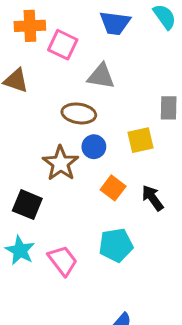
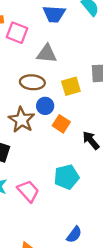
yellow square: (140, 140) -> (71, 86), moved
orange square: (113, 188) -> (61, 124), moved

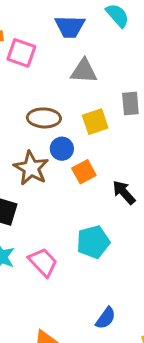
gray triangle: (47, 54) -> (84, 71), moved
orange square: (61, 124) -> (84, 172), turned 30

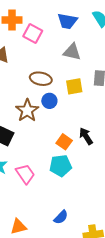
orange square: (84, 172) -> (64, 142), moved, turned -35

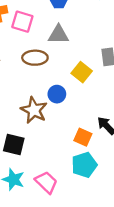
gray triangle: (72, 52) -> (58, 35), moved
brown ellipse: (41, 79) -> (35, 58), moved
yellow square: (74, 86) -> (82, 72), turned -30

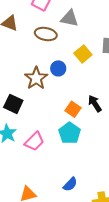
cyan pentagon: (84, 165) -> (70, 133), turned -30
pink trapezoid: (46, 182) -> (34, 141), turned 80

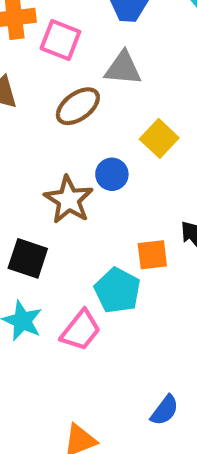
brown ellipse: (46, 34) -> (78, 106), turned -40
orange square: (73, 109) -> (152, 255), turned -35
cyan pentagon: (70, 133) -> (117, 290), moved

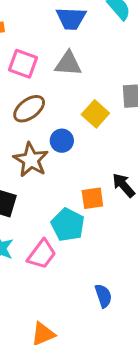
pink square: (60, 40) -> (23, 64), moved
brown ellipse: (78, 106) -> (29, 109), moved
blue semicircle: (165, 410) -> (103, 296), moved, turned -55

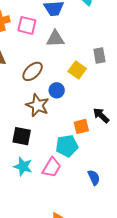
pink square: (23, 64) -> (27, 25), moved
cyan pentagon: (68, 225) -> (67, 146), turned -30
blue semicircle: (103, 296) -> (94, 178), moved

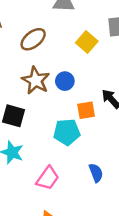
blue circle: (57, 90) -> (65, 81), moved
pink trapezoid: (52, 167) -> (48, 178), moved

